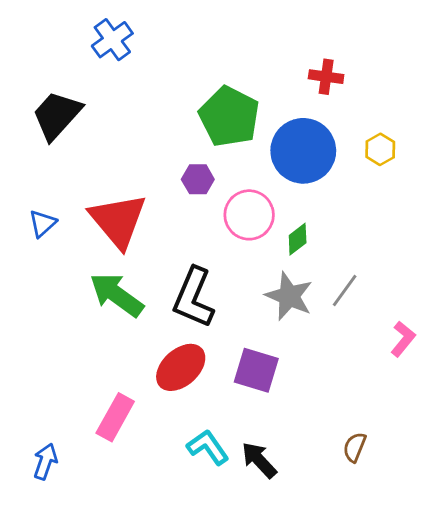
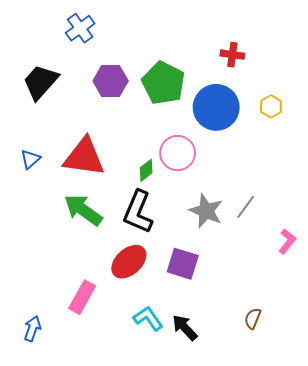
purple hexagon: (198, 179) -> (111, 81), moved, size x1.5
red triangle: (118, 221) -> (84, 157), turned -42
green diamond: (298, 239) -> (146, 170), moved

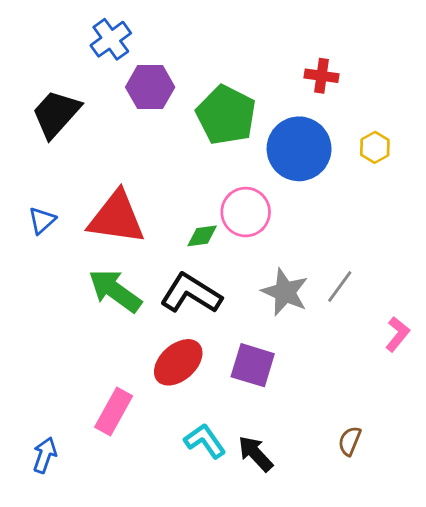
purple hexagon: (111, 81) -> (150, 87), moved
green diamond: (146, 170) -> (202, 236), turned 30
black L-shape: (138, 212) -> (191, 294), turned 99

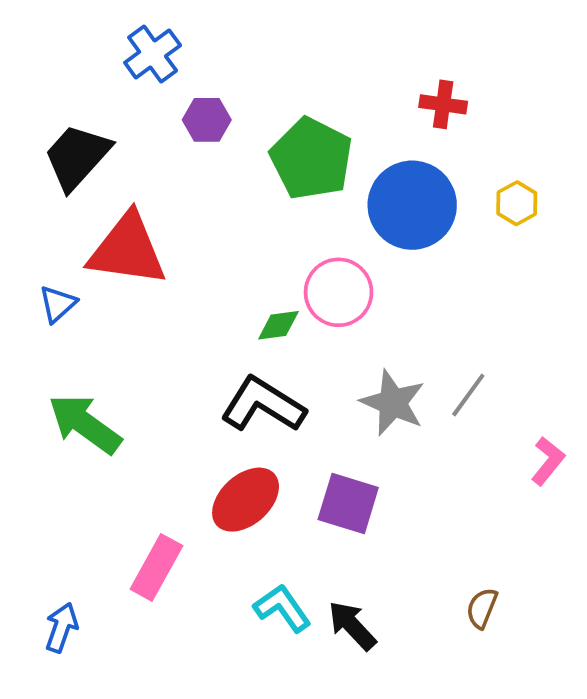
purple hexagon: (150, 87) -> (207, 120), size x0.7
red triangle: (116, 218) -> (127, 250), moved
green arrow: (115, 291) -> (85, 424), moved

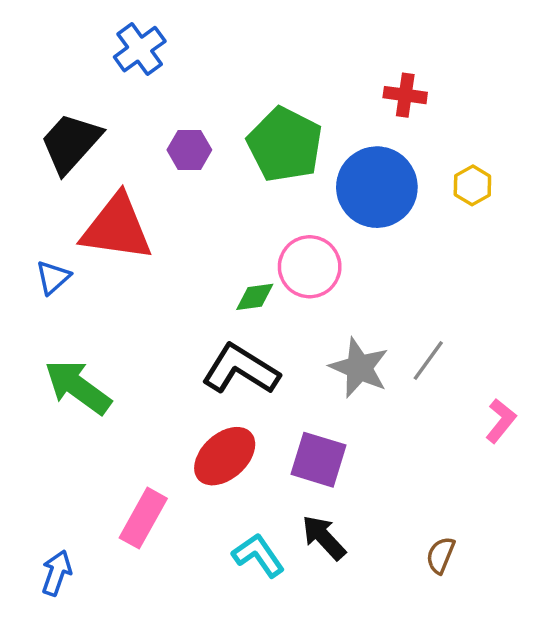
purple hexagon: (207, 120) -> (189, 150), moved
black arrow: (352, 626) -> (324, 538), moved

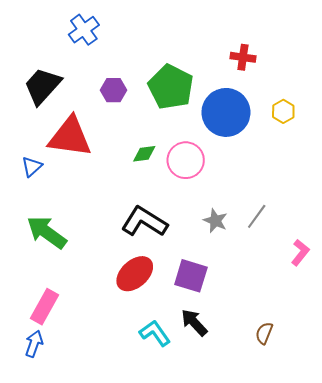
green diamond: (255, 297) -> (144, 154), moved
gray star: (359, 368) -> (215, 221), size x0.7
pink rectangle: (143, 518) -> (45, 307), moved

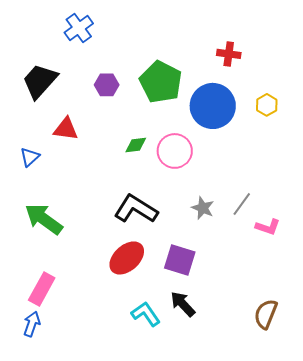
red triangle: (70, 137) -> (66, 129), size x0.6
pink L-shape: (300, 252) -> (268, 227), moved, turned 70
brown semicircle: (264, 333) -> (266, 314), moved, size x1.4

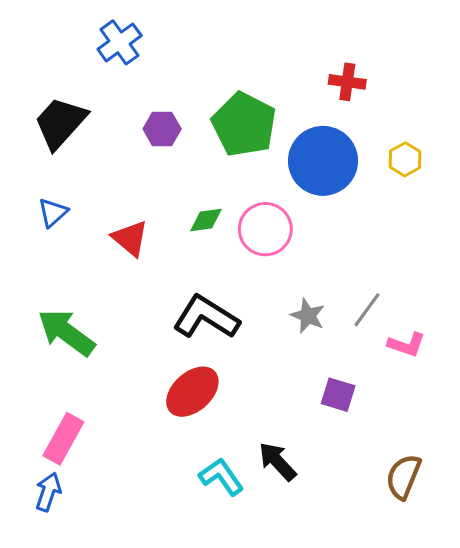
red triangle: (66, 129) -> (130, 238), moved, turned 32
blue triangle: (30, 157) -> (53, 212), moved
purple square: (180, 260) -> (338, 395), moved, size x0.7

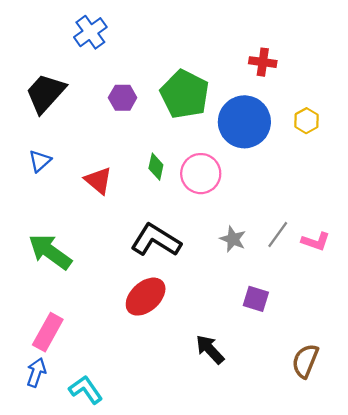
green diamond: (206, 220) -> (156, 167), turned -70
pink L-shape: (406, 345) -> (316, 241), moved
cyan L-shape: (221, 477) -> (86, 390), moved

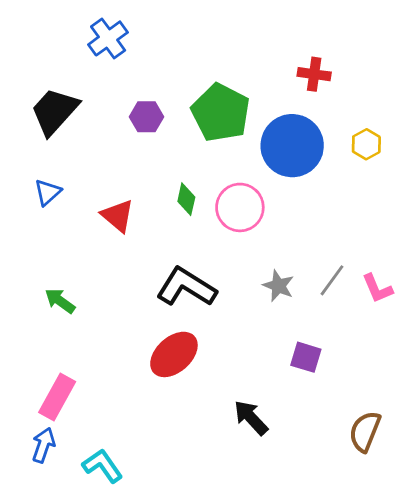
pink L-shape: (316, 241) -> (377, 288), turned 48
green arrow: (50, 252) -> (60, 301), size x0.6

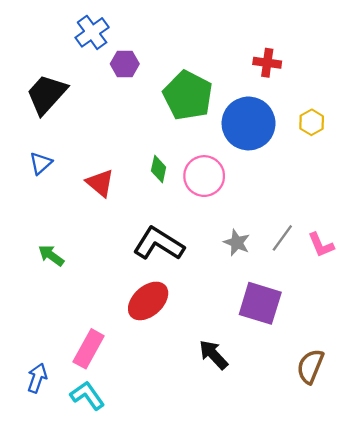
purple hexagon: (147, 117) -> (125, 64), moved
purple square: (306, 357) -> (260, 303), size x1.6
pink rectangle: (57, 397) -> (89, 349), moved

